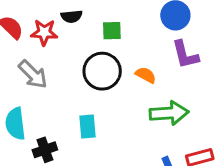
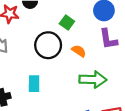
green square: (112, 31) -> (67, 22), moved, turned 32

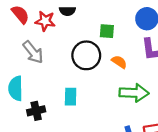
green square: (67, 22) -> (107, 31), turned -32

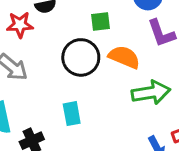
orange semicircle: (119, 62) -> (124, 57), size x1.5

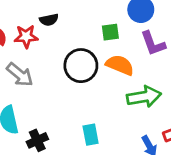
green square: (101, 21) -> (110, 32), moved
cyan rectangle: (72, 114) -> (91, 135), moved

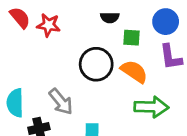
black semicircle: (49, 20) -> (110, 18), moved
gray arrow: (20, 75) -> (61, 102), moved

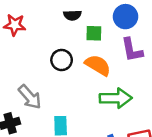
black circle: (96, 64) -> (62, 60), size x0.7

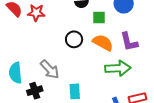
purple L-shape: (132, 50) -> (129, 42), moved

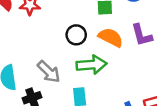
green arrow: (118, 68) -> (92, 65), moved

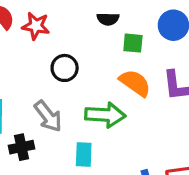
black circle: (76, 35) -> (65, 68), moved

